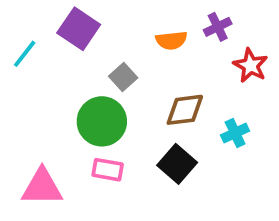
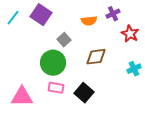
cyan line: (25, 54) -> (13, 18), moved
cyan cross: (235, 133) -> (134, 69), moved
black square: (177, 164) -> (84, 93), moved

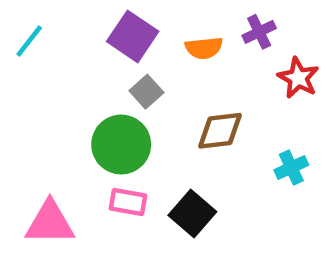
purple square: (41, 15) -> (133, 36), moved
cyan cross: (134, 69) -> (291, 168), moved

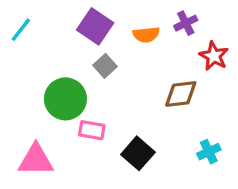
brown diamond: (220, 131) -> (181, 94), moved
green circle: (121, 145) -> (65, 99), moved
cyan cross: (291, 168) -> (209, 152), moved
pink rectangle: (128, 202) -> (92, 130), moved

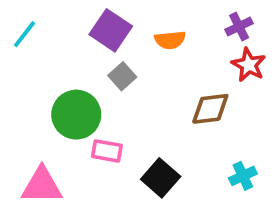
purple cross: (186, 23) -> (239, 26), moved

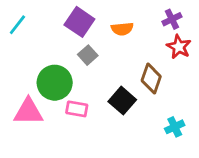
brown diamond: (210, 109) -> (151, 79), turned -64
black square: (161, 178) -> (122, 101), moved
pink triangle: (42, 185) -> (28, 112), moved

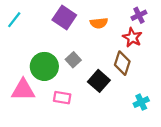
red star: (179, 47) -> (132, 38), moved
gray square: (88, 55) -> (73, 60), moved
pink rectangle: (77, 109) -> (62, 98), moved

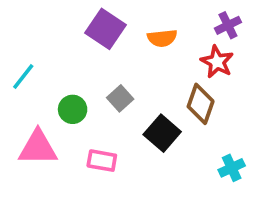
cyan line: (14, 20) -> (23, 76), moved
green circle: (44, 66) -> (73, 109), size x0.6

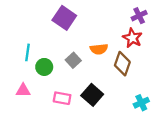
orange semicircle: (162, 38) -> (99, 49), moved
cyan line: (23, 76) -> (27, 52), moved, turned -30
black square: (162, 133) -> (92, 95), moved
pink triangle: (38, 148) -> (23, 90), size x0.6

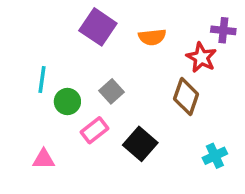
purple cross: (139, 16) -> (223, 30), moved, turned 32
orange semicircle: (99, 49) -> (152, 37), moved
pink triangle: (23, 90) -> (44, 159), moved
pink rectangle: (62, 98) -> (95, 130), moved, turned -48

